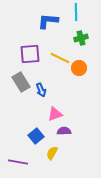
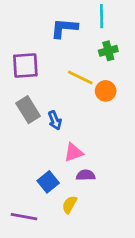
purple square: (30, 54) -> (25, 66), moved

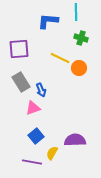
green cross: (108, 51) -> (81, 38), turned 32
pink triangle: (74, 152) -> (33, 108), moved
purple semicircle: (86, 175) -> (75, 140), moved, size x1.5
purple line: (24, 217) -> (32, 162), moved

